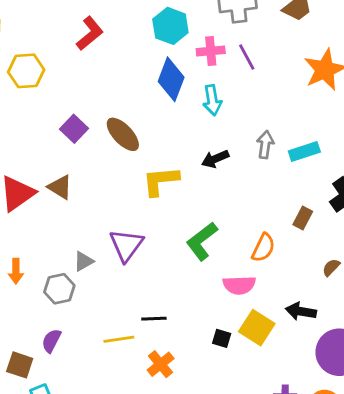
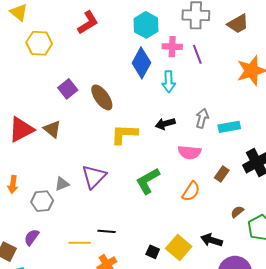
pink semicircle: (239, 285) -> (190, 152), moved

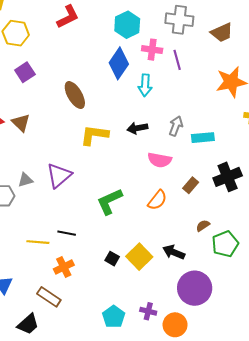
purple square: (68, 89) -> (25, 72), moved
green L-shape: (148, 181) -> (110, 201), moved

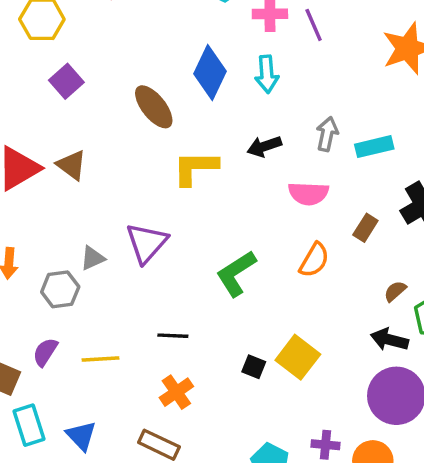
blue diamond: (119, 63) -> (210, 72), moved
yellow line: (38, 242) -> (101, 359), moved
black arrow: (174, 252) -> (389, 340), moved

